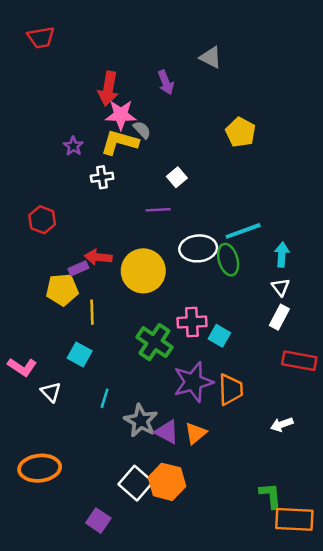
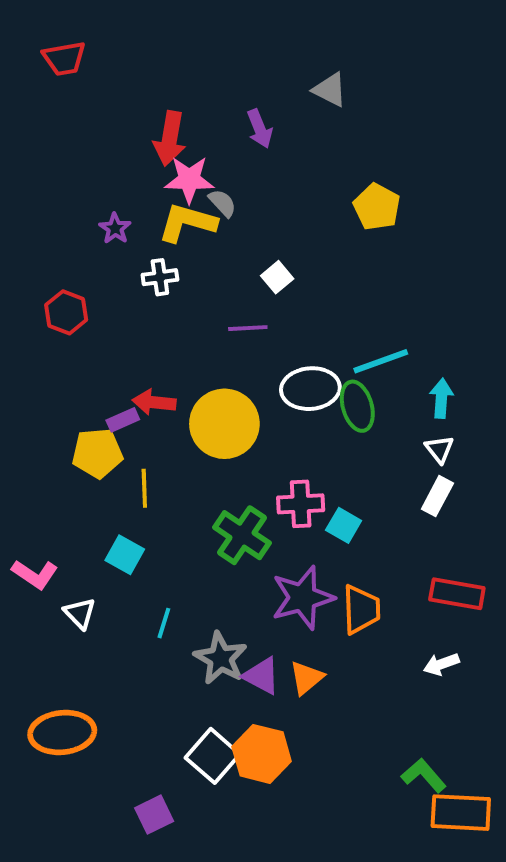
red hexagon: (42, 220) -> (66, 312), moved
red rectangle: (299, 361) -> (457, 594), moved
green L-shape: (271, 496) -> (424, 775), turned -36
purple square: (98, 521) -> (154, 815), turned 30

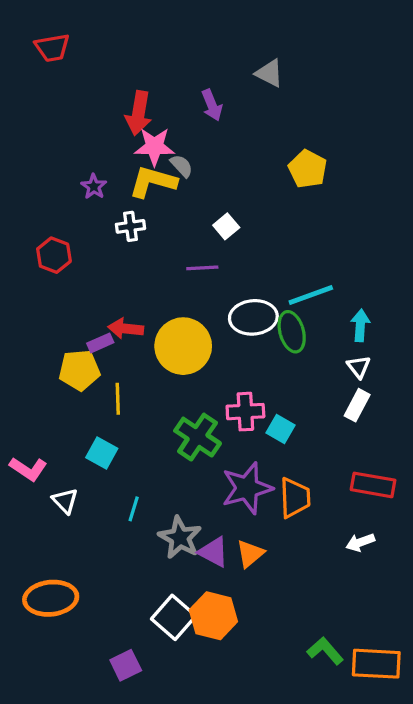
green L-shape: (424, 775) -> (325, 651), moved

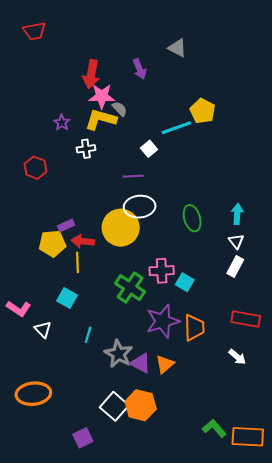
cyan line: (311, 295) -> (176, 128), moved
white ellipse: (253, 317) -> (140, 207), moved
red arrow: (126, 329) -> (83, 241), moved
white arrow: (360, 542) -> (237, 357), turned -120

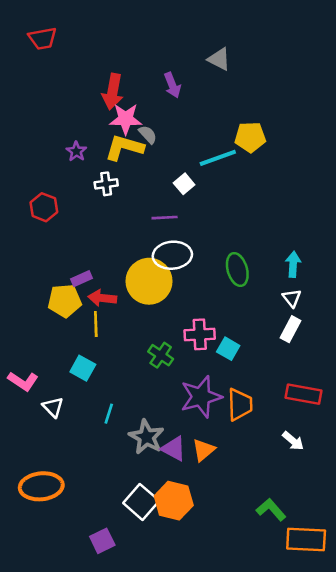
yellow pentagon: (203, 111) -> (250, 137), turned -30
green cross: (130, 288) -> (161, 355), size x0.7
green L-shape: (214, 428) -> (271, 510), moved

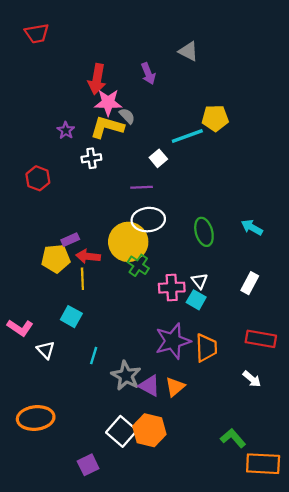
cyan arrow: (293, 264) -> (252, 227), turned -65
white triangle: (292, 298) -> (200, 281), moved
green cross: (161, 355) -> (138, 265), moved

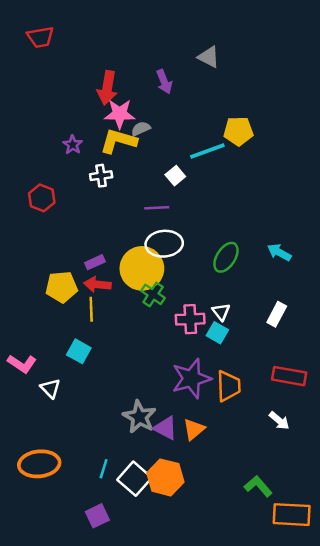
gray semicircle: (127, 116) -> (141, 129), turned -72
green ellipse: (204, 232) -> (226, 257), turned 48
purple rectangle: (70, 240) -> (95, 262), moved
cyan line: (94, 356) -> (104, 469), moved

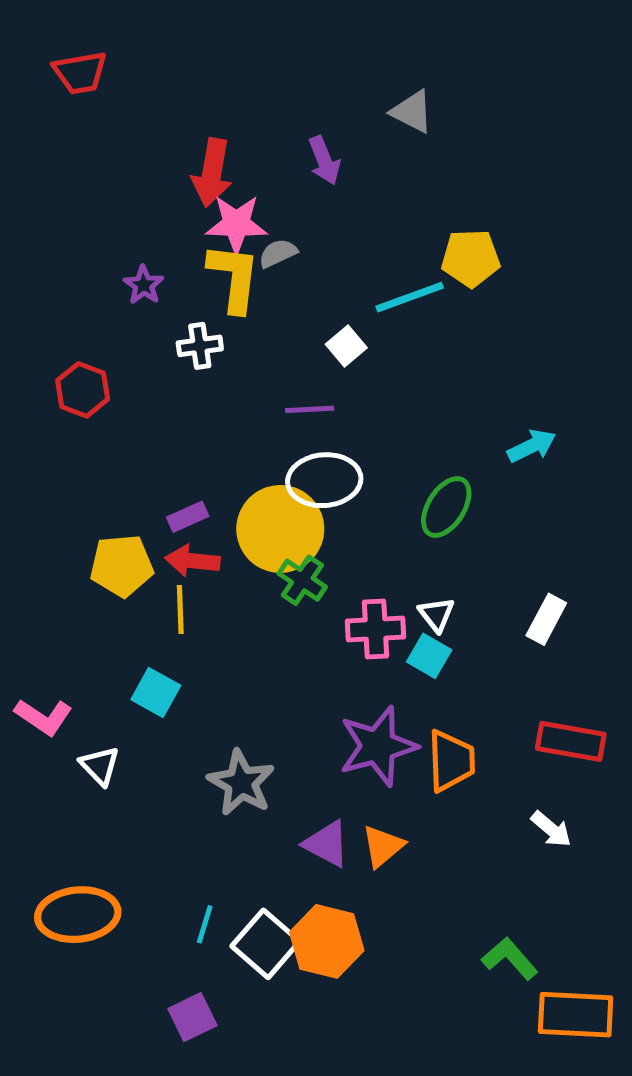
yellow L-shape: (118, 141) -> (234, 278), turned 81
cyan arrow: (279, 252) -> (532, 446), moved, turned 125
gray star: (139, 417) -> (241, 783), moved

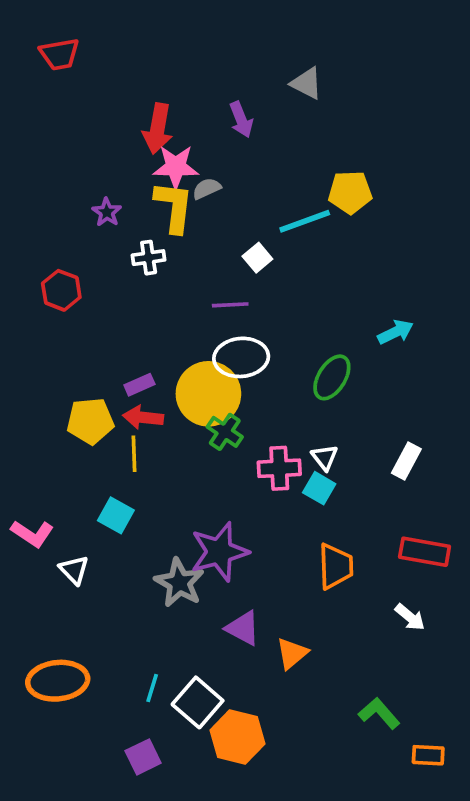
purple star: (378, 746) -> (219, 552), moved
orange triangle: (383, 846) -> (292, 653), moved
orange hexagon: (327, 941) -> (237, 737), moved
orange rectangle: (576, 1015) -> (428, 755), size x0.6

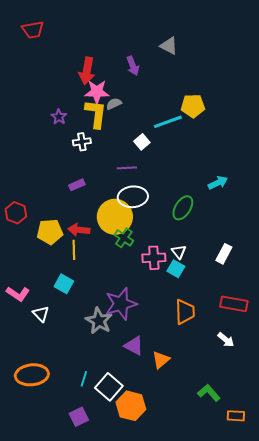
red hexagon: (61, 290) -> (16, 213), moved
purple rectangle: (139, 385) -> (77, 185), moved

